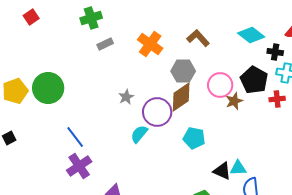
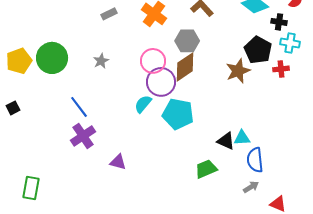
pink circle: (220, 85) -> (153, 61), moved
gray star: (126, 97) -> (101, 61), moved
brown star: (234, 101) -> (238, 71), size x1.4
cyan pentagon: (194, 138) -> (178, 114), moved, size x1.4

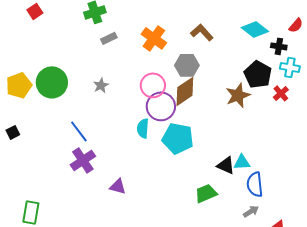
red cross: (281, 69) -> (281, 93), turned -35
cyan semicircle: (143, 104) -> (143, 128), turned -36

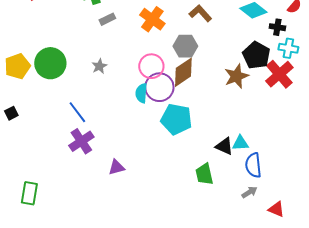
red cross: (281, 93) -> (279, 74), size x1.8
cyan semicircle: (143, 128) -> (141, 93), moved
purple triangle: (118, 186) -> (116, 167), turned -30
green trapezoid: (206, 193) -> (204, 174), turned -80

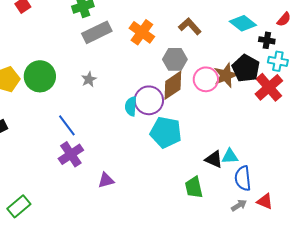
gray rectangle: (107, 19) -> (97, 32), size x1.8
pink circle: (151, 66) -> (206, 79), moved
brown star: (236, 76) -> (226, 75), moved
green rectangle: (29, 193) -> (19, 206), turned 40
red triangle: (276, 209) -> (265, 201), moved

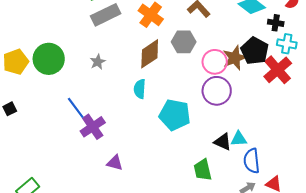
brown diamond: (173, 85) -> (150, 54), moved
purple circle: (149, 100) -> (217, 91), moved
purple cross: (71, 154) -> (93, 127), moved
purple triangle: (106, 180) -> (115, 163), turned 30

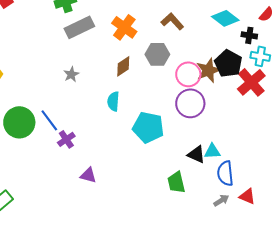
brown diamond: (150, 54) -> (123, 66), size x0.7
green circle: (49, 59) -> (19, 122), moved
purple cross: (93, 127) -> (66, 139), size x0.7

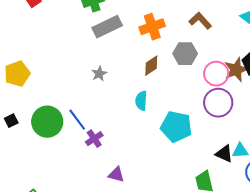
orange cross: (124, 27) -> (152, 27), turned 35

